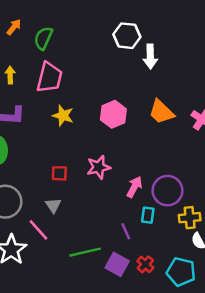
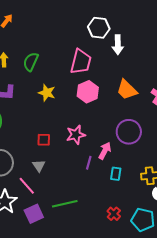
green semicircle: (43, 38) -> (31, 62), moved
pink trapezoid: (49, 77) -> (81, 62), moved
purple circle: (167, 191) -> (129, 132), moved
purple line: (126, 231) -> (89, 163), moved, turned 40
purple square: (117, 264) -> (34, 214), moved, turned 36

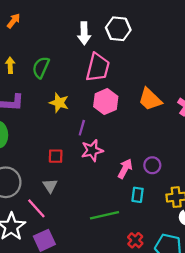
white arrow: (118, 45) -> (84, 33), moved
purple circle: (129, 132) -> (152, 165), moved, size x0.6
purple line: (89, 163) -> (82, 128), moved
green line: (65, 204) -> (105, 215), moved

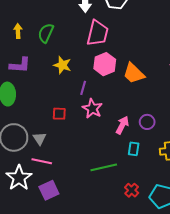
orange trapezoid: (150, 99) -> (134, 73), moved
pink star: (92, 150) -> (92, 109), turned -30
gray triangle: (50, 186) -> (40, 139), moved
pink line: (36, 208) -> (42, 161), turned -36

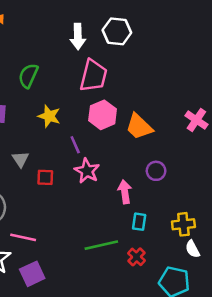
purple line: (83, 88) -> (75, 145), turned -40
purple circle: (147, 122) -> (156, 171), moved
pink arrow: (122, 125) -> (125, 192), turned -36
gray triangle: (40, 139) -> (20, 159), moved
red cross: (132, 190) -> (136, 257), moved

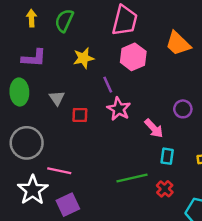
yellow star: (49, 116) -> (84, 58), turned -30
orange trapezoid: (139, 127) -> (178, 44), moved
pink arrow: (125, 192) -> (154, 128), turned 145

